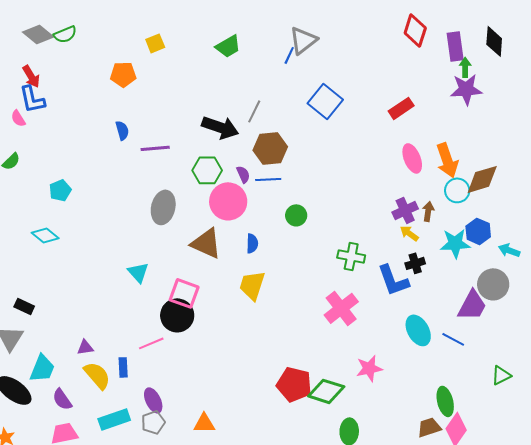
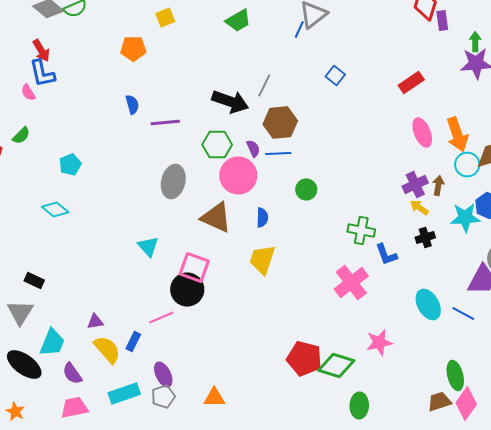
purple rectangle: (455, 46) -> (442, 20), moved, size x0.7
blue square: (325, 101) -> (335, 76), size x0.6
blue L-shape: (393, 280) -> (386, 254), moved, size x0.7
blue rectangle: (123, 367) -> (133, 342), turned 30

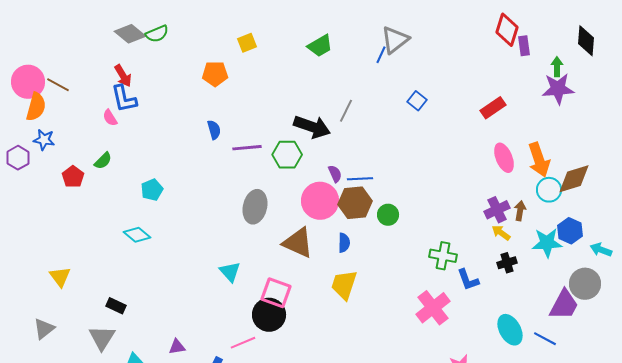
brown hexagon: (280, 122) -> (355, 203), moved
green hexagon: (217, 144) -> (287, 155), moved

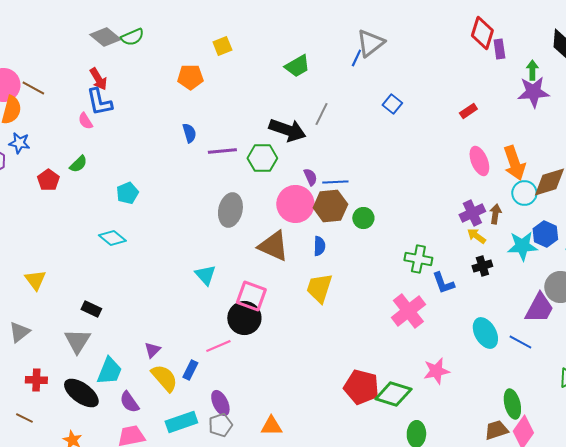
green trapezoid: (320, 46) -> (297, 66), moved
red rectangle: (493, 108) -> (468, 111), size x0.7
purple triangle: (177, 347) -> (152, 350), turned -36

